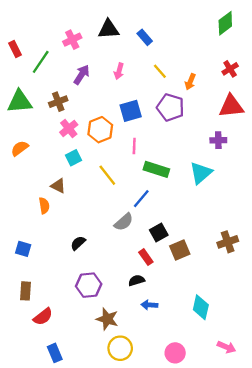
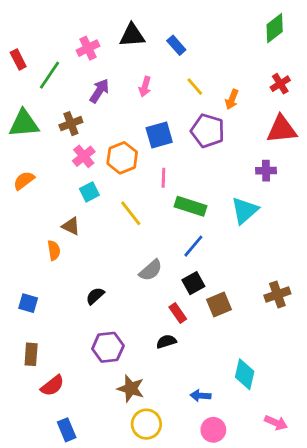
blue line: (141, 199) -> (193, 246), moved
blue arrow: (149, 305) -> (200, 396), moved

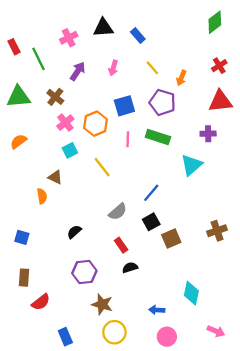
green line: (50, 75) -> (39, 59), turned -60
brown cross: (71, 124) -> (55, 97), turned -30
green rectangle: (191, 206) -> (158, 137), moved
red rectangle: (178, 313) -> (121, 245), moved
blue rectangle: (67, 430) -> (65, 337), moved

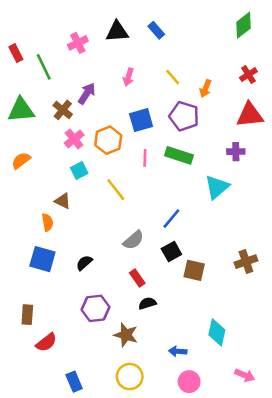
blue rectangle: (138, 36) -> (156, 30), moved
purple arrow: (78, 71) -> (87, 93), moved
blue square: (22, 237) -> (42, 259), moved, size x1.5
brown square: (171, 239) -> (194, 270), turned 36
brown star: (102, 304) -> (126, 335), moved

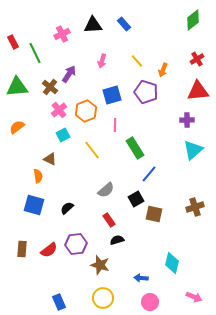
green rectangle: (179, 155) -> (135, 148), moved, turned 40
cyan triangle: (217, 187) -> (193, 150), moved
blue line: (171, 219) -> (149, 174), moved
red semicircle: (46, 342) -> (49, 250), moved

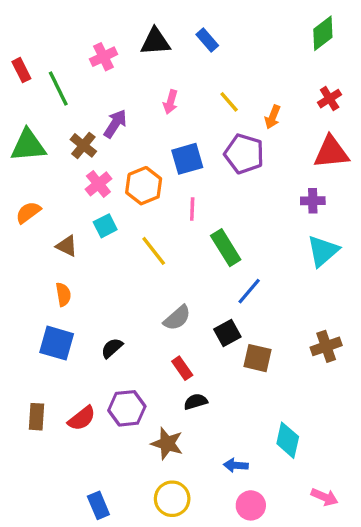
brown triangle: (50, 159) -> (67, 246), moved

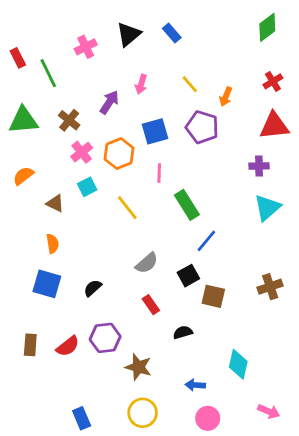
black triangle: (155, 42) -> (129, 34), turned -36
purple arrow: (115, 124) -> (109, 102), moved
black semicircle: (196, 402) -> (183, 332), moved

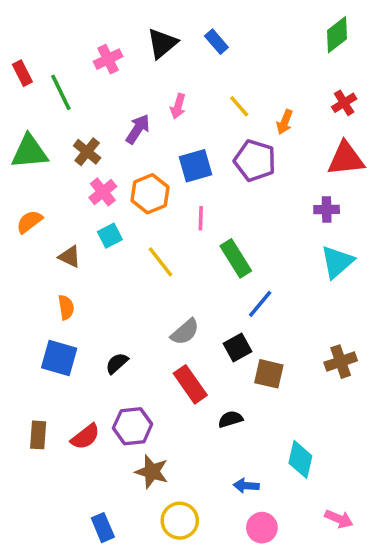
red rectangle: (151, 305) -> (190, 384), size x1.5
brown star: (138, 367) -> (152, 472), moved

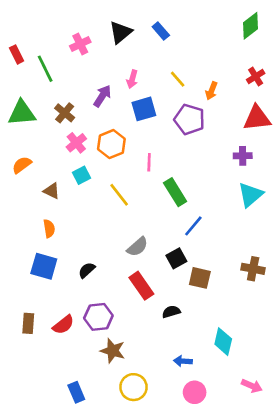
blue square: (195, 166) -> (144, 109), moved
brown cross: (341, 362) -> (253, 269), turned 30

